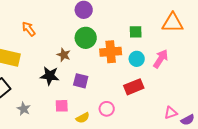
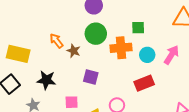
orange arrow: (29, 29) -> (56, 41), moved
green square: (136, 32) -> (138, 28), moved
black star: (50, 76) -> (46, 80), moved

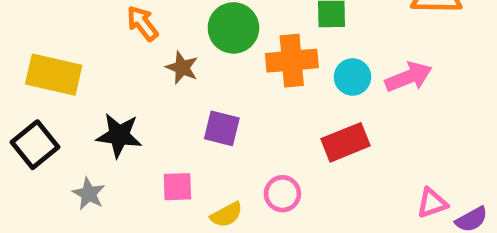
orange arrow: (56, 41) -> (142, 23), moved
pink arrow: (171, 55) -> (409, 77), turned 36

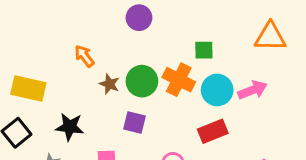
green circle: (233, 28) -> (142, 81), moved
orange cross: (292, 61) -> (179, 80), turned 32
cyan circle: (353, 77) -> (217, 90), size x1.4

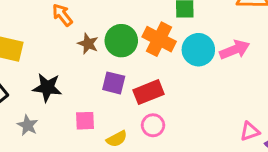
red rectangle: (213, 131) -> (148, 92), moved

